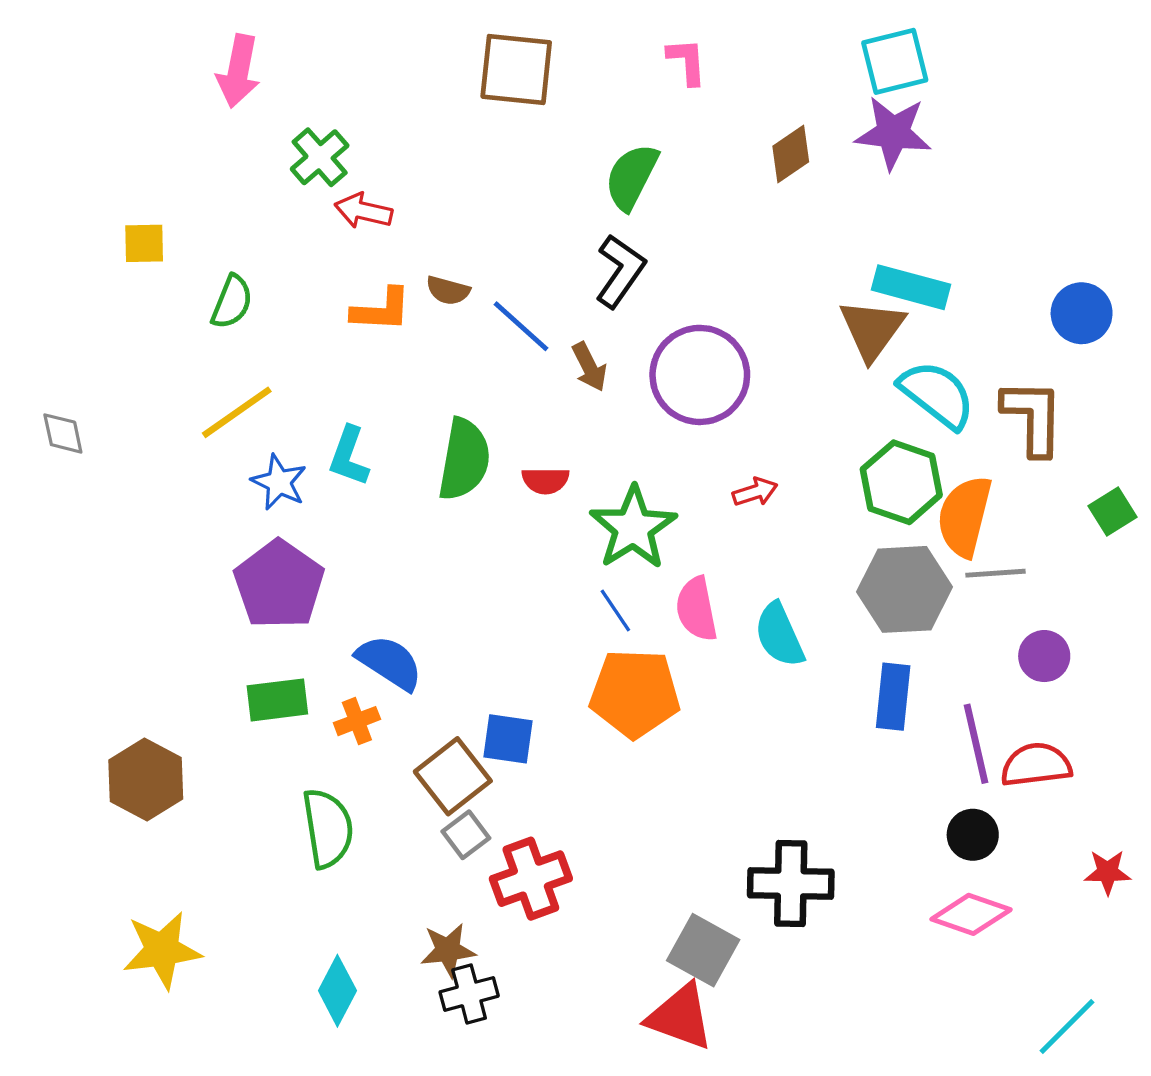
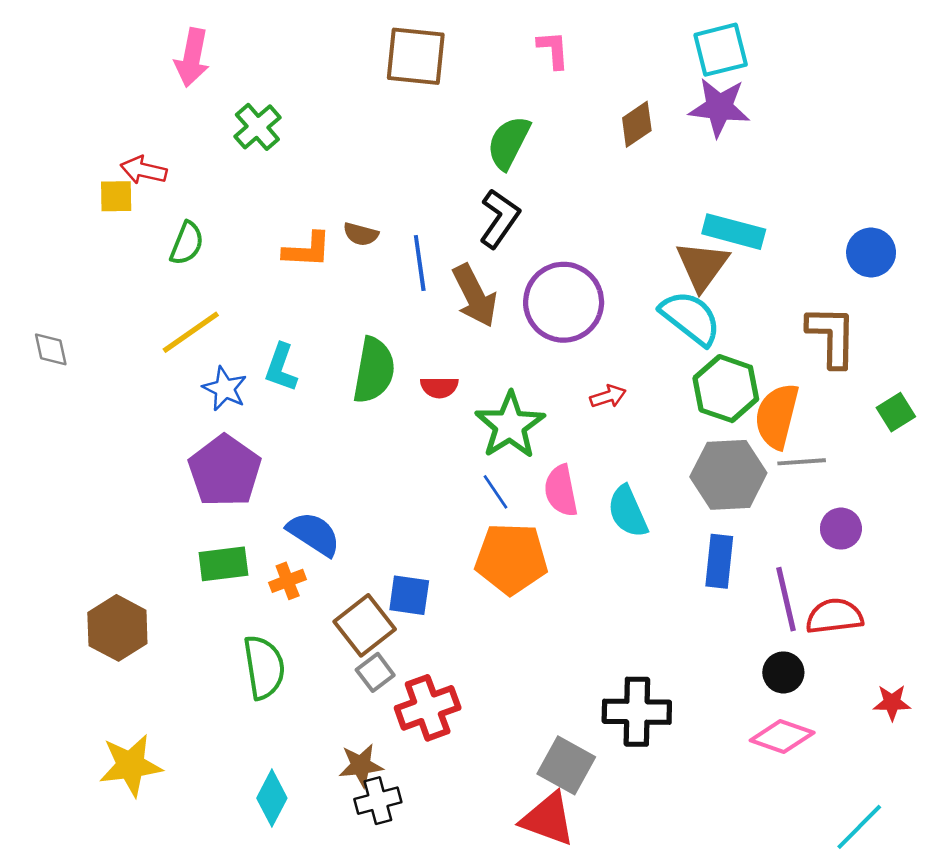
red arrow: (363, 211) -> (144, 170), moved
blue line: (521, 326) -> (420, 263), turned 40
brown arrow: (589, 367) -> (475, 296), size x1.6
cyan semicircle: (937, 394) -> (690, 318), moved

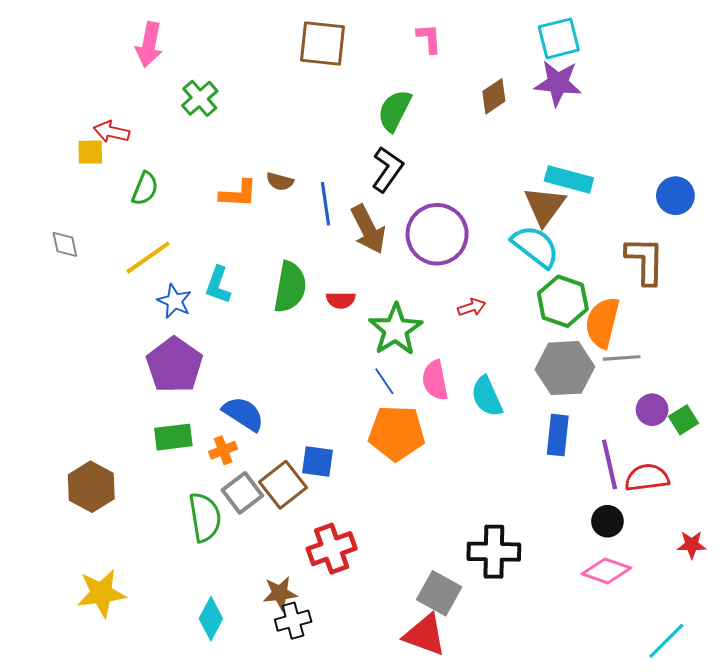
gray diamond: (51, 349) -> (65, 244), moved
green square: (896, 412) -> (684, 420), moved
gray square: (375, 672) -> (242, 493), moved, size x1.4

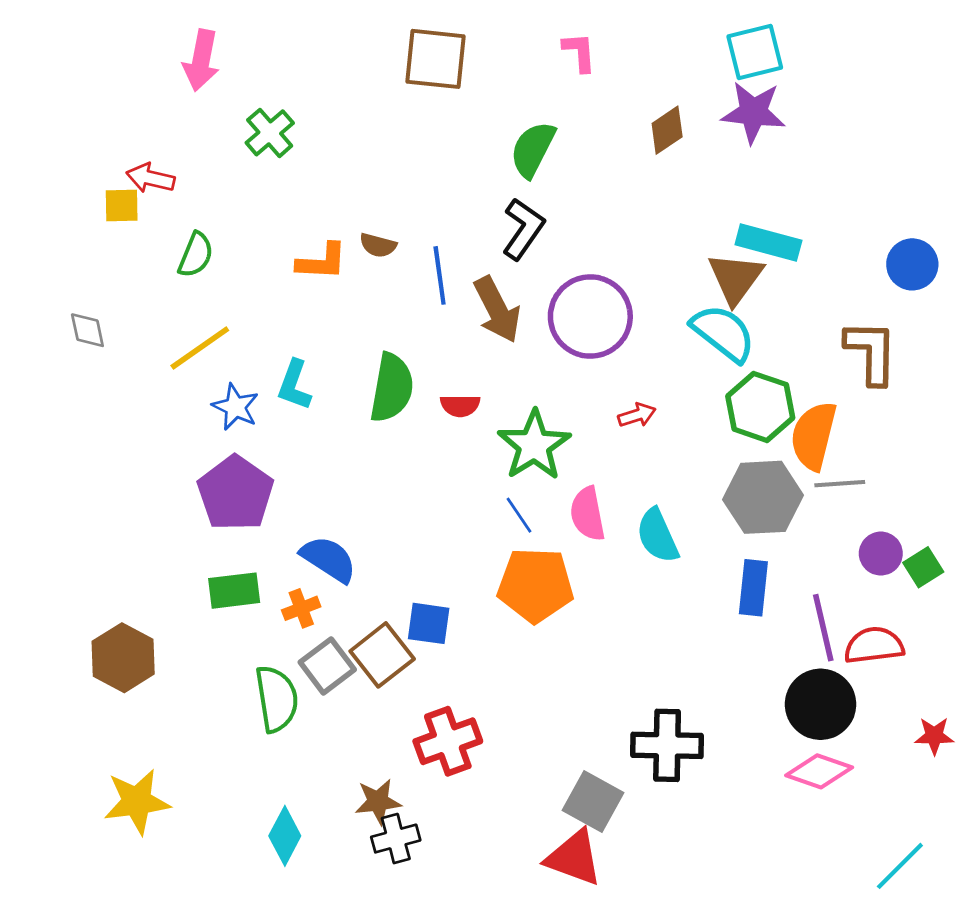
black circle: (607, 521) -> (821, 704), size x1.6

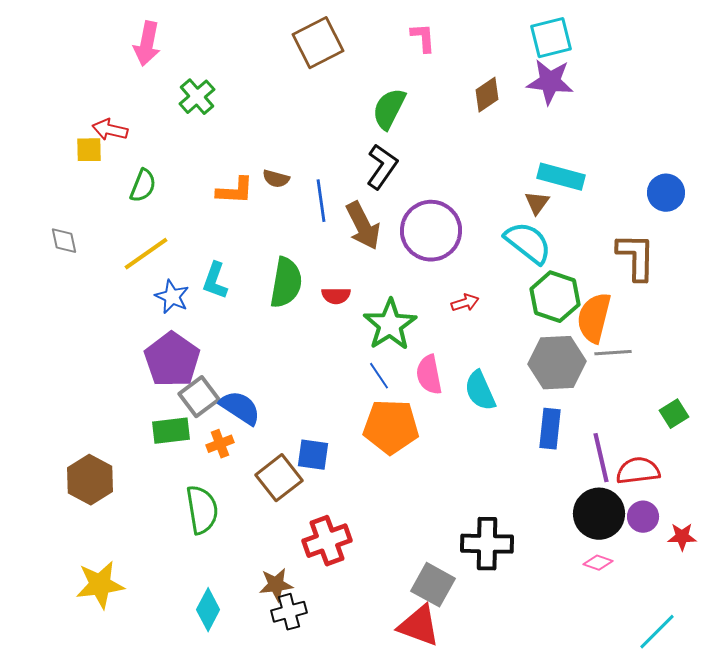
brown square: (435, 59) -> (318, 43), turned -33
brown triangle: (736, 278) -> (537, 203), size x0.6
purple circle: (881, 554) -> (643, 517), moved
gray square: (327, 666) -> (199, 397), moved
pink diamond: (819, 771) -> (598, 563), size x0.6

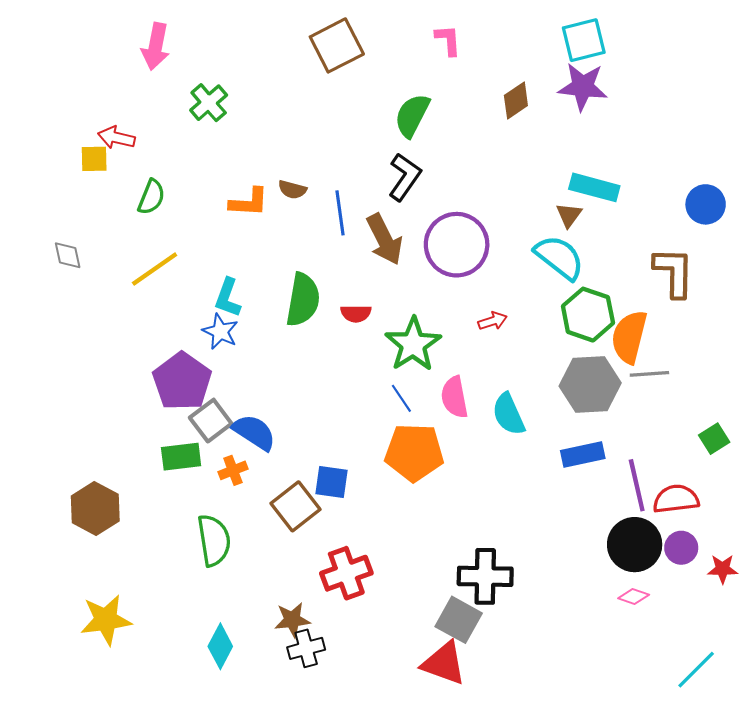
blue star: (172, 297) -> (220, 332), moved
blue rectangle: (550, 429) -> (583, 454), turned 72
black cross: (487, 544) -> (485, 576), moved

